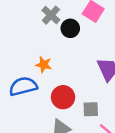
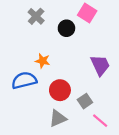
gray cross: (51, 15) -> (36, 16), moved
gray square: (91, 109) -> (85, 101), turned -32

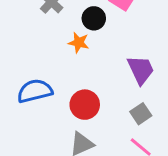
orange star: (43, 61) -> (79, 43), moved
gray square: (85, 101) -> (141, 114), moved

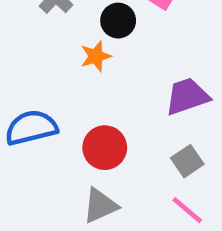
orange star: (79, 43) -> (96, 56), turned -30
purple trapezoid: (141, 70) -> (187, 96), turned -84

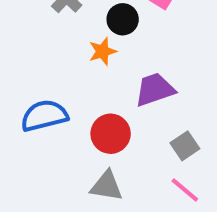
purple trapezoid: (187, 96) -> (155, 90), moved
gray triangle: (100, 206) -> (107, 186), turned 33

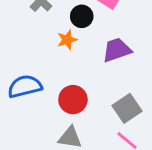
purple trapezoid: (155, 90) -> (117, 50), moved
gray square: (185, 146) -> (127, 108), size x1.4

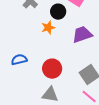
blue semicircle: (25, 86) -> (19, 60), size x0.7

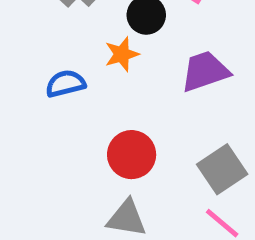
blue semicircle: (19, 60) -> (65, 84), moved

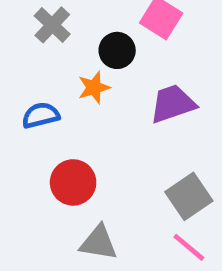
red circle: (132, 155) -> (73, 182), moved

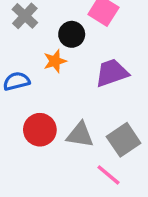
gray triangle: (99, 243) -> (80, 135), moved
pink line: (189, 247) -> (108, 175), moved

